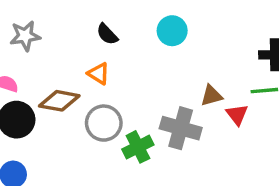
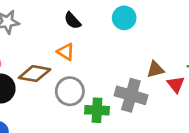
green cross: (138, 147) -> (97, 110), turned 30

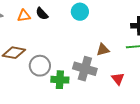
orange triangle: (66, 52) -> (24, 16), moved, turned -40
red triangle: (176, 84) -> (118, 79), moved

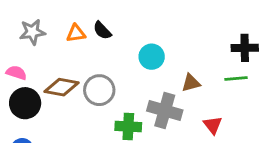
cyan circle: (80, 12) -> (152, 57), moved
gray circle: (40, 66) -> (99, 90), moved

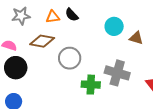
cyan circle: (152, 57) -> (114, 26), moved
brown triangle: (191, 83) -> (136, 38), moved, turned 32
brown diamond: (61, 87) -> (42, 41), moved

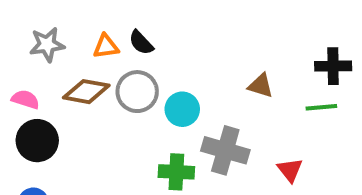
cyan circle: (114, 26) -> (182, 109), moved
gray circle: (70, 58) -> (137, 92), moved

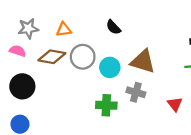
black semicircle: (141, 43) -> (113, 27), moved
brown triangle: (261, 86) -> (143, 62), moved, size x1.6
pink semicircle: (25, 99) -> (18, 51), moved
gray cross: (225, 150) -> (136, 92), size x0.7

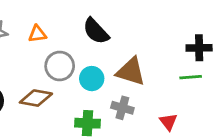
black semicircle: (113, 27) -> (96, 31), size x1.5
brown diamond: (52, 57) -> (36, 98), moved

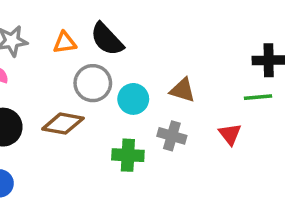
black semicircle: (96, 31) -> (107, 39), moved
brown triangle: (131, 72) -> (182, 90), size x0.7
red triangle: (168, 122) -> (230, 134), moved

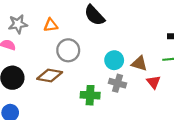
black semicircle: (107, 39) -> (94, 15), moved
brown triangle: (182, 90) -> (139, 63), moved
cyan circle: (133, 99) -> (114, 60), moved

